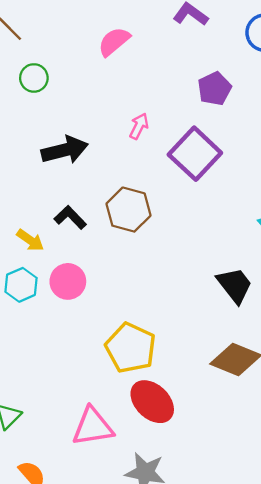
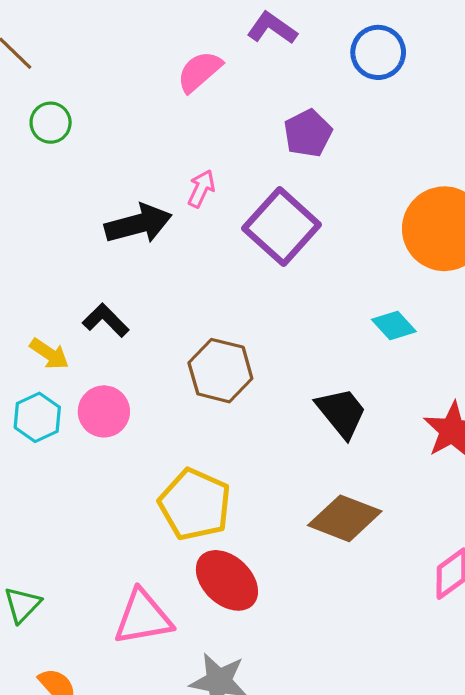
pink semicircle: (114, 42) -> (199, 71), moved
black arrow: (65, 150) -> (138, 224), moved
brown hexagon: (129, 210) -> (220, 371), moved

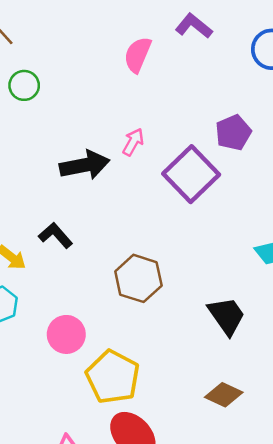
pink semicircle: (199, 71) -> (138, 55), turned -30
purple pentagon: (308, 133) -> (233, 132), moved
pink circle: (104, 411) -> (66, 334), moved
brown diamond: (345, 518) -> (224, 395), size x0.7

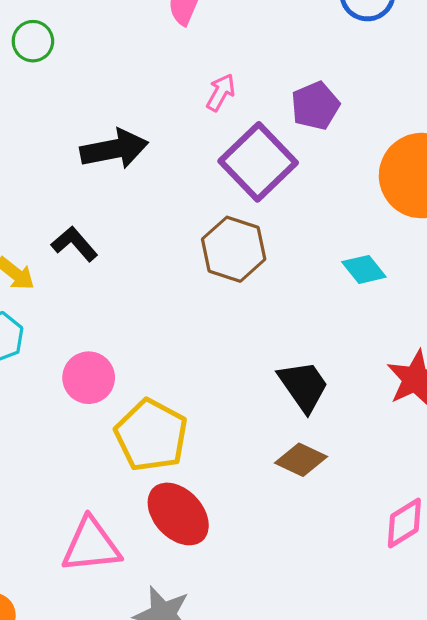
pink arrow: (133, 142) -> (221, 92), moved
brown hexagon: (138, 278) -> (234, 249), moved
black trapezoid: (227, 316) -> (303, 386), moved

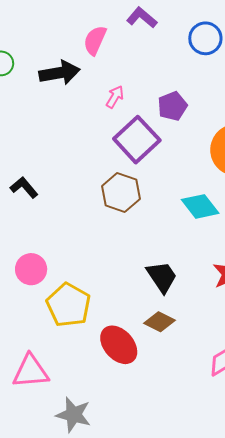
black arrow: (114, 149) -> (60, 73), moved
cyan diamond: (364, 269) -> (200, 206), size x1.4
red ellipse: (178, 514) -> (119, 345), moved

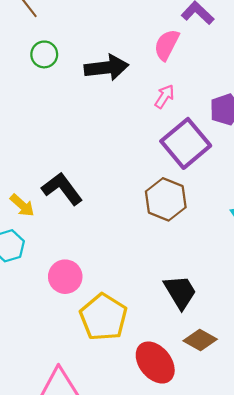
pink semicircle: (95, 40) -> (167, 45), moved
black L-shape: (24, 187) -> (62, 189), size x1.4
black trapezoid: (162, 277) -> (180, 292), moved

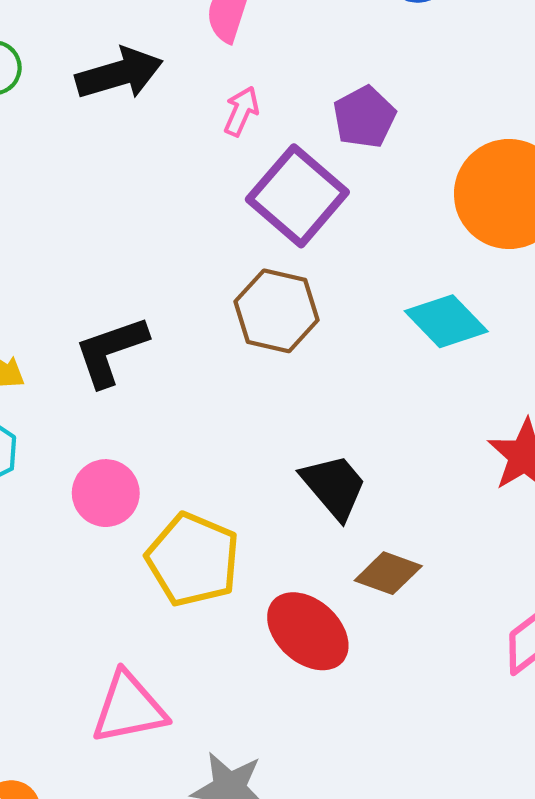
black L-shape: (62, 189) -> (111, 351), moved, turned -63

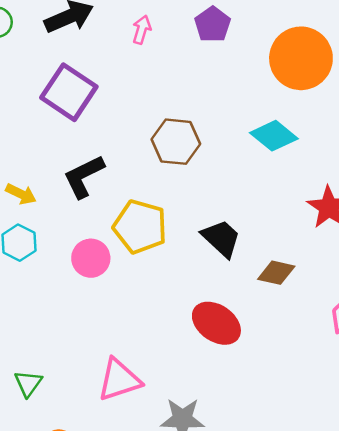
purple square: (297, 196) -> (69, 92), moved
yellow pentagon: (193, 560) -> (140, 227), moved
brown diamond: (388, 573) -> (276, 273), moved

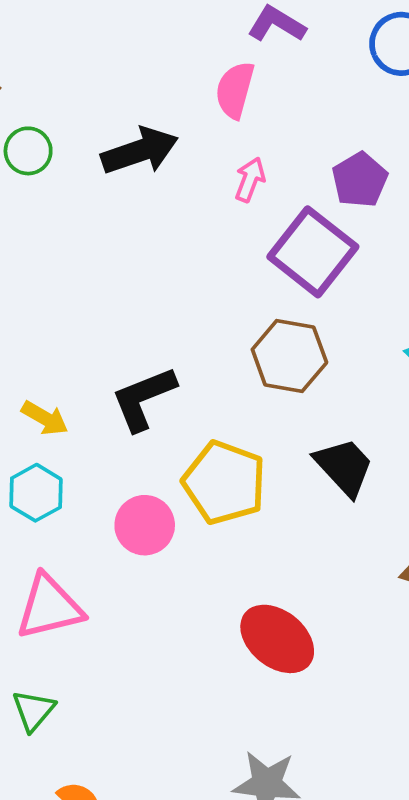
purple square: (69, 92) -> (313, 252), moved
black trapezoid: (221, 238) -> (344, 467), moved
red ellipse: (216, 323) -> (277, 639), moved
pink triangle: (119, 380) -> (49, 607), moved

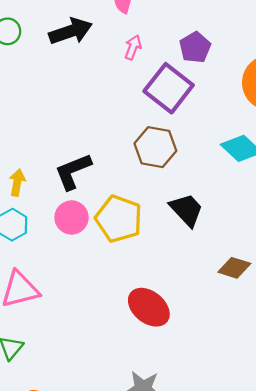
yellow arrow: (45, 418) -> (17, 183), turned -110
pink circle: (145, 525) -> (72, 217), moved

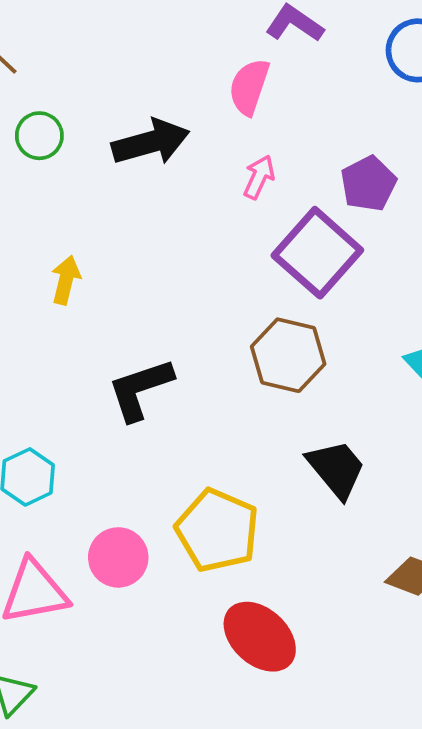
yellow arrow: (17, 183) -> (66, 280), moved
pink circle: (72, 217) -> (118, 557), moved
yellow pentagon: (119, 219) -> (217, 530), moved

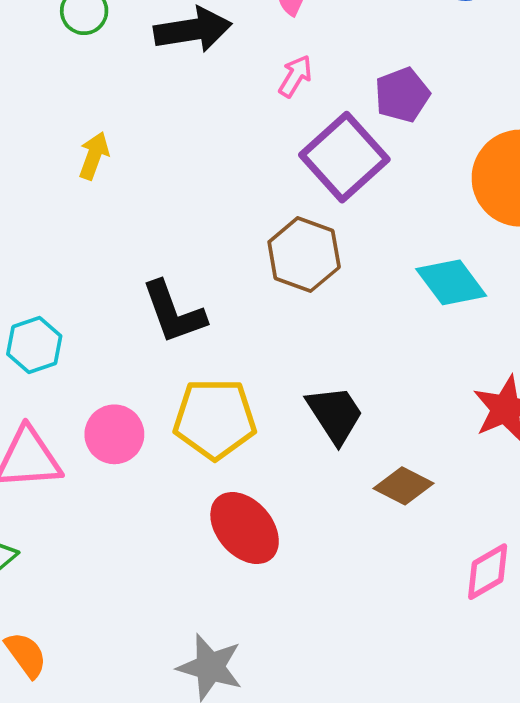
black L-shape: (140, 389) -> (174, 312), moved, turned -98
black trapezoid: (336, 469) -> (335, 414), moved
yellow pentagon: (217, 530) -> (215, 419), turned -30

